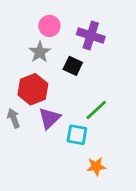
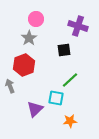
purple cross: (91, 36) -> (78, 26), moved
black square: (73, 66) -> (64, 50), moved, turned -32
purple triangle: (49, 118) -> (35, 109), moved

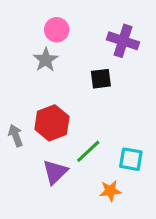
red hexagon: (24, 65) -> (52, 123), moved
green line: (70, 80) -> (88, 151), moved
cyan square: (56, 98) -> (131, 159), moved

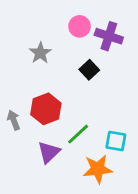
pink circle: (57, 30) -> (79, 26), moved
black square: (101, 79) -> (89, 70), turned -36
orange star: (110, 191) -> (98, 169), size x1.5

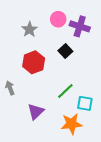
gray star: (40, 53) -> (29, 29), moved
red hexagon: (46, 109) -> (34, 62), moved
green line: (78, 134) -> (65, 91), moved

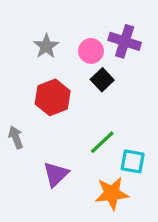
pink circle: (58, 19) -> (91, 51), moved

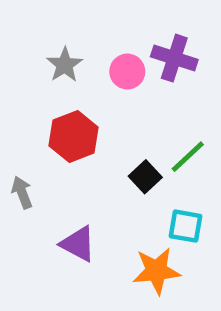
black square: (102, 80) -> (145, 177), moved
green line: (102, 142) -> (188, 157), moved
purple triangle: (56, 174) -> (78, 244), turned -48

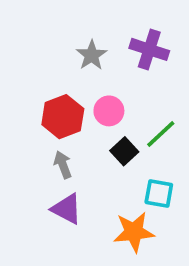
gray star: (65, 65) -> (92, 55), moved
pink circle: (127, 72) -> (109, 111), moved
gray arrow: (22, 192) -> (63, 165), moved

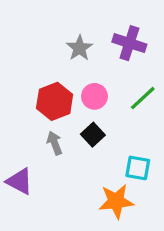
green line: (161, 134) -> (143, 98), moved
black square: (124, 151) -> (93, 135), moved
purple triangle: (67, 209) -> (20, 181), moved

